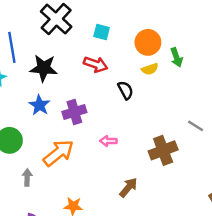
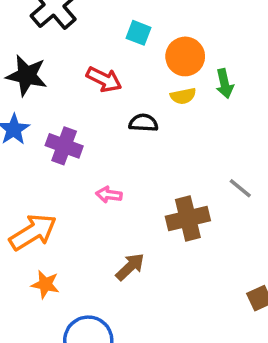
cyan square: (102, 32) -> (138, 33), moved
black semicircle: (125, 90) -> (143, 123), turned -66
purple cross: (74, 112) -> (64, 146), turned 30
orange arrow: (58, 153) -> (33, 232), moved

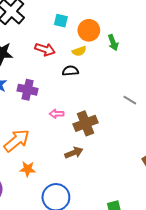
yellow semicircle: (183, 96) -> (79, 51), moved
brown cross: (188, 219) -> (85, 123), moved
brown arrow: (130, 267) -> (74, 153), turned 30

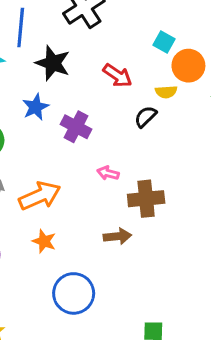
cyan square: (61, 21) -> (164, 42), moved
black semicircle: (70, 71) -> (146, 117), turned -56

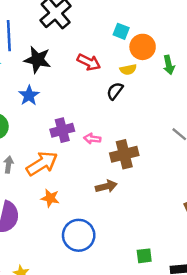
purple cross: (76, 127) -> (62, 130), moved, turned -35

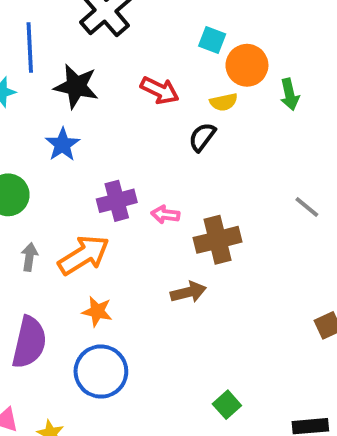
blue circle: (79, 235) -> (101, 372), moved
green square: (144, 256) -> (227, 405), moved, turned -35

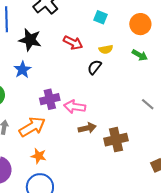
orange circle: (247, 65) -> (140, 24), moved
green arrow: (290, 94) -> (140, 55), moved, turned -49
pink arrow: (165, 215) -> (75, 107), size x1.5
brown cross: (218, 240) -> (116, 140), moved
brown arrow: (188, 292) -> (87, 128), moved

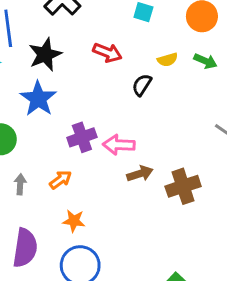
black star: (30, 40) -> (45, 55), turned -30
yellow semicircle: (106, 49) -> (167, 60), moved
blue star: (22, 70) -> (38, 99), size x1.4
orange arrow: (32, 127) -> (60, 180), size x0.6

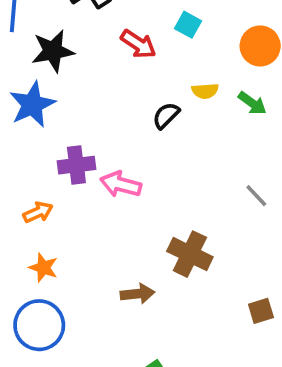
red arrow: (107, 53) -> (138, 44), moved
brown arrow: (140, 174) -> (137, 294), moved
brown cross: (183, 186) -> (190, 254), turned 32

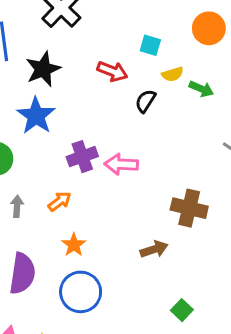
cyan square: (188, 25) -> (150, 45), moved
red arrow: (138, 44) -> (112, 71), moved
green arrow: (252, 103) -> (201, 89), moved
orange star: (43, 268) -> (74, 245), turned 30

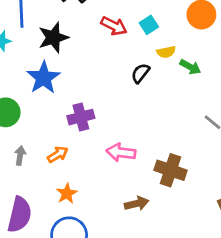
cyan square: (150, 45) -> (149, 25), turned 36
red arrow: (112, 71) -> (114, 26), moved
pink arrow: (121, 164) -> (121, 152), moved

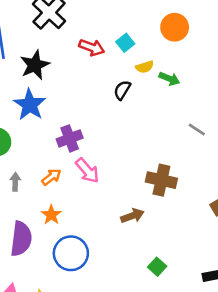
pink arrow: (121, 152) -> (87, 171), moved, turned -132
orange star: (67, 194) -> (51, 215), moved

